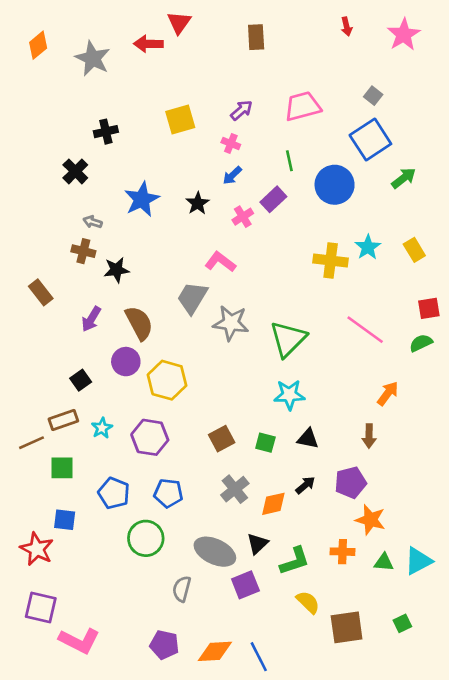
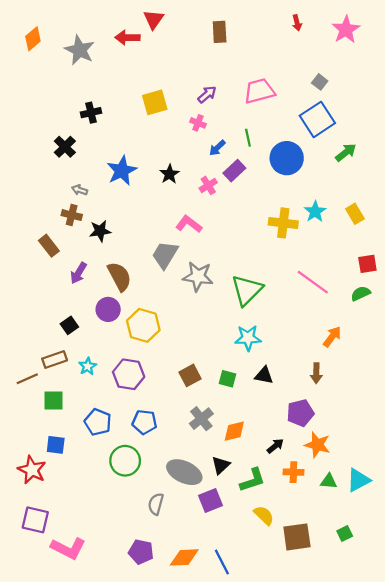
blue arrow: (232, 175) -> (217, 148), moved
brown rectangle: (41, 292) -> (49, 246), moved
black arrow: (305, 485) -> (275, 446), moved

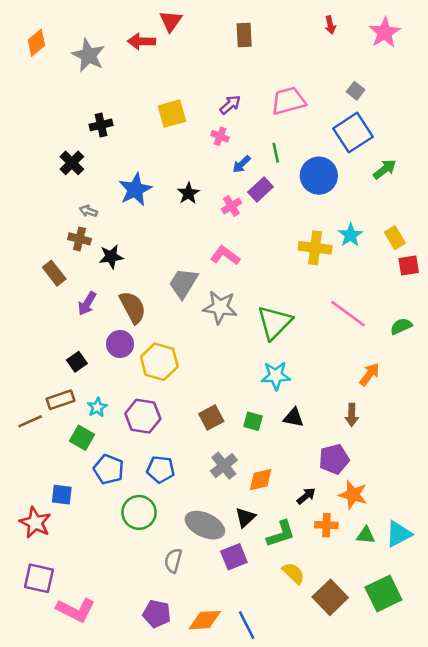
pink L-shape: (189, 224) -> (225, 255), moved
red square: (367, 264) -> (409, 266), moved
green square: (53, 400) -> (82, 438), moved, turned 30
green square: (345, 534) -> (383, 593), size x2.0
brown square: (297, 537) -> (330, 597), turned -36

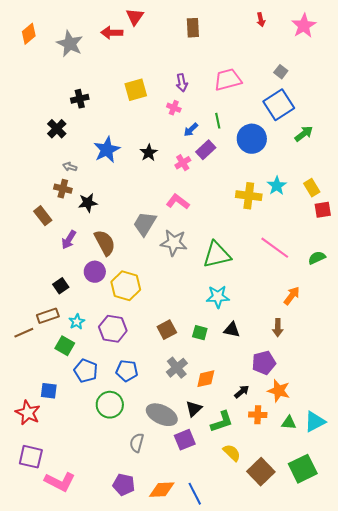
purple arrow: (230, 105) -> (182, 83), turned 120
green triangle: (275, 322) -> (217, 255), turned 32

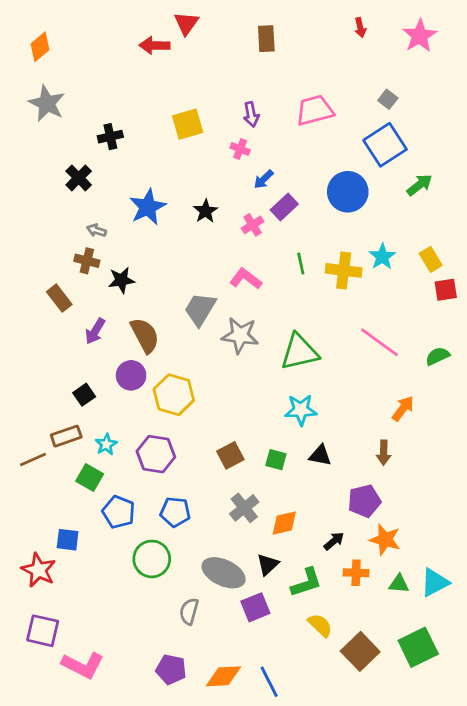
gray star: (70, 44) -> (47, 103), moved
green line: (218, 121) -> (301, 264), moved

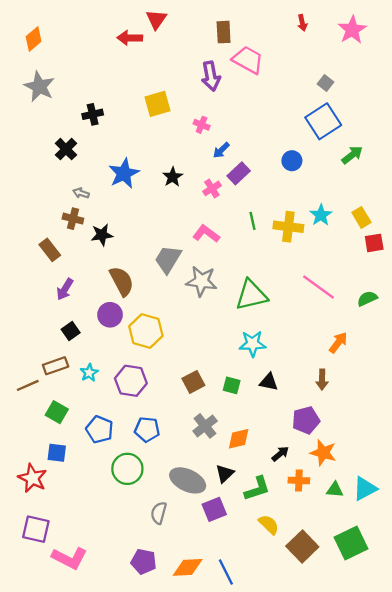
pink trapezoid: (315, 110) -> (248, 60), moved, turned 44
purple arrow: (251, 114) -> (211, 76), moved, size x1.4
blue circle: (348, 192) -> (292, 161), size x0.6
purple arrow: (95, 331) -> (65, 289), moved
green square: (90, 478) -> (57, 412), moved

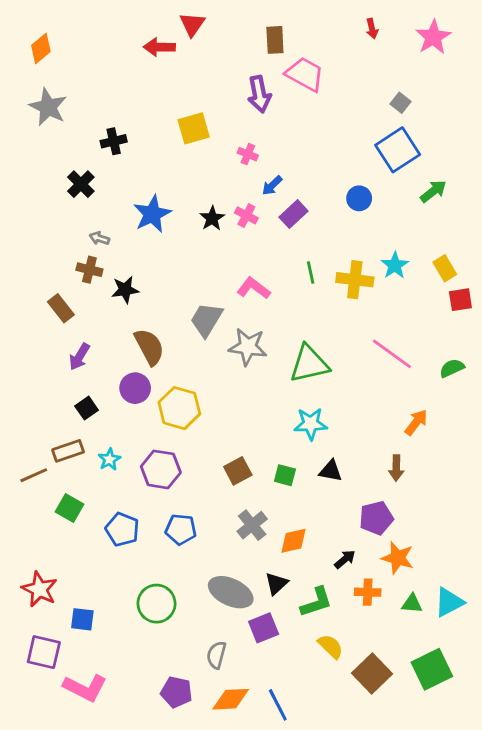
pink cross: (212, 188) -> (246, 215), moved, turned -30
blue square: (57, 453) -> (82, 619), moved
green circle: (127, 469) -> (156, 604), moved
gray semicircle: (159, 513) -> (216, 655), moved

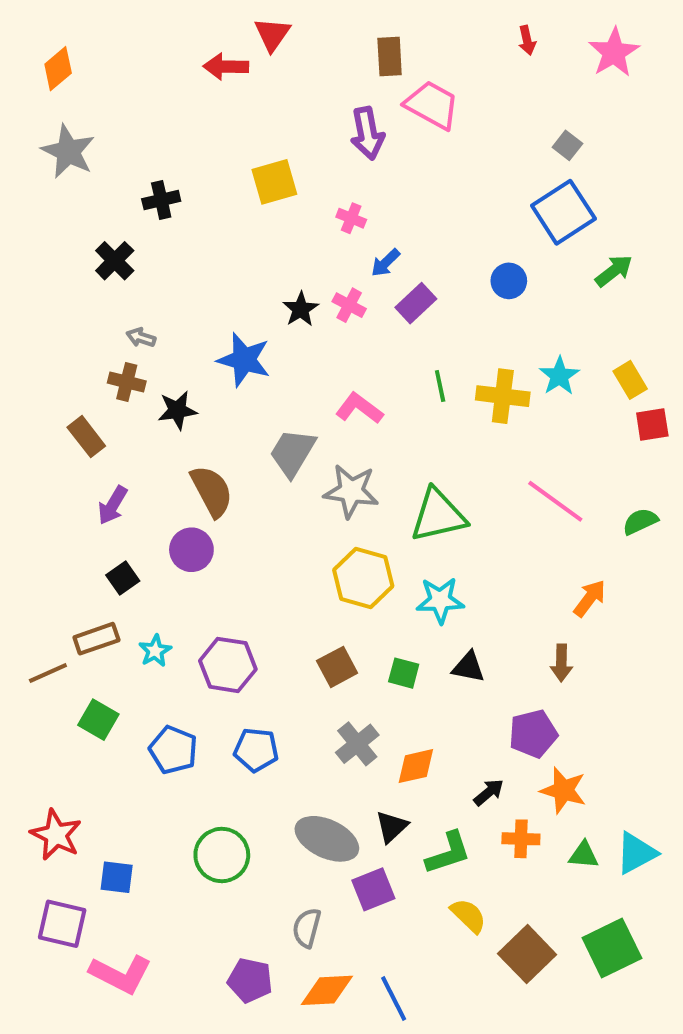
blue star: (152, 214) -> (244, 360), moved, turned -30
yellow hexagon: (179, 408) -> (363, 578), moved

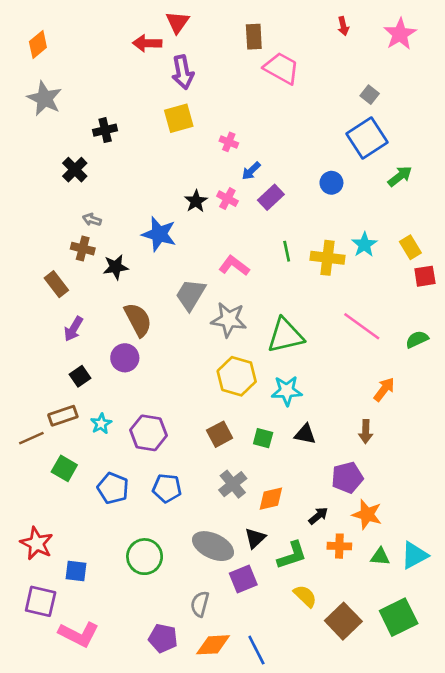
purple arrow: (367, 133) -> (183, 72), moved

